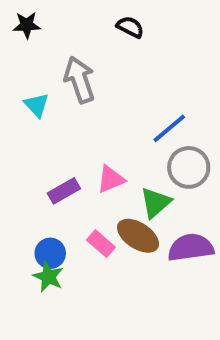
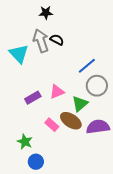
black star: (27, 25) -> (46, 13), moved
black semicircle: (130, 27) -> (57, 40), moved
cyan triangle: (37, 105) -> (19, 54), size x1.5
blue circle: (50, 253) -> (36, 162), moved

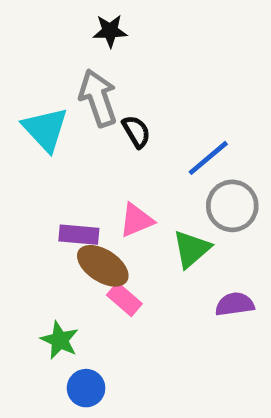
black semicircle: (57, 40) -> (136, 132), moved, turned 32
purple rectangle: (33, 98) -> (79, 235), turned 35
brown ellipse: (71, 121) -> (103, 266), moved
purple semicircle: (98, 127) -> (235, 304), size x0.7

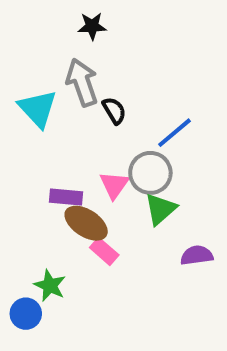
gray circle: (232, 206) -> (150, 173), moved
pink triangle: (136, 220) -> (114, 185), turned -32
blue circle: (86, 388) -> (26, 314), moved

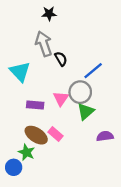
cyan triangle: (38, 109) -> (20, 72), moved
brown ellipse: (86, 223) -> (36, 135), moved

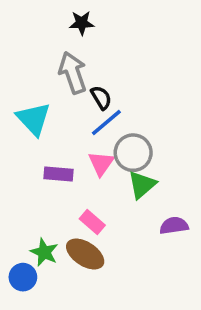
blue line: (93, 71) -> (106, 122), moved
brown ellipse: (36, 135) -> (85, 254), moved

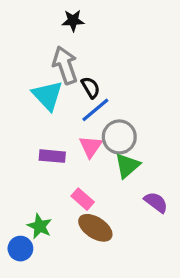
cyan triangle: (34, 119) -> (48, 95), moved
purple semicircle: (174, 226) -> (156, 202), turned 45
brown ellipse: (85, 254) -> (95, 228), moved

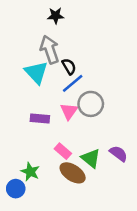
green triangle: (127, 166) -> (91, 158), moved, turned -40

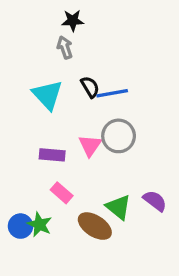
gray arrow: (50, 49) -> (65, 47), moved, size x0.6
blue line: (73, 83) -> (112, 93), moved, turned 30
pink rectangle: (63, 151) -> (62, 193), moved
blue circle: (16, 189) -> (21, 226), moved

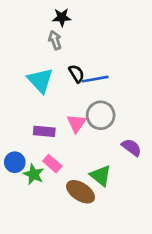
purple semicircle: (155, 201) -> (131, 147), moved
green star: (39, 224) -> (34, 174), moved
blue circle: (21, 226) -> (15, 162), moved

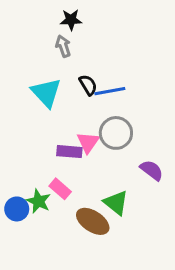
purple rectangle: (44, 131) -> (69, 152), moved
blue circle: (15, 162) -> (17, 209), moved

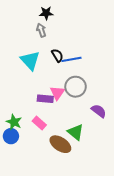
green star: (38, 201) -> (14, 122), moved

